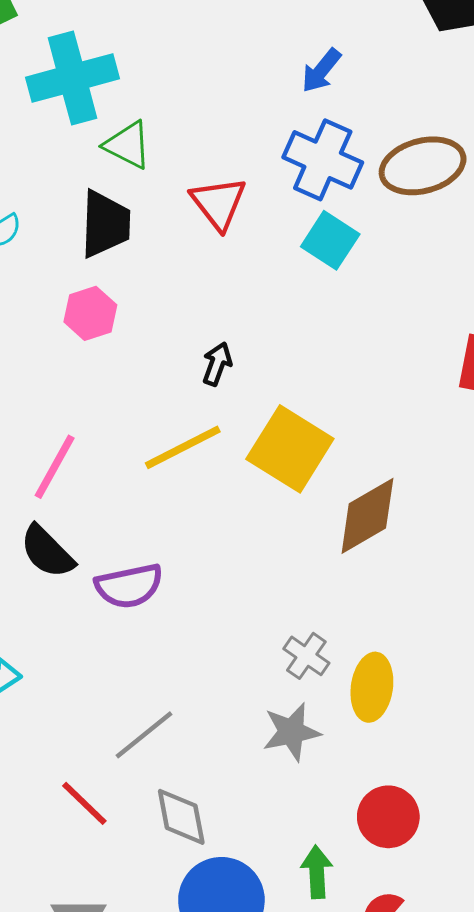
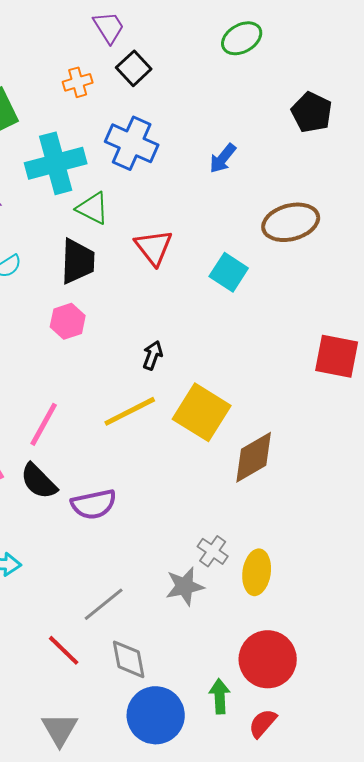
blue cross: (323, 160) -> (132, 143), moved
gray star: (291, 732) -> (185, 586), moved
red circle: (388, 817) -> (268, 659), size x1.4

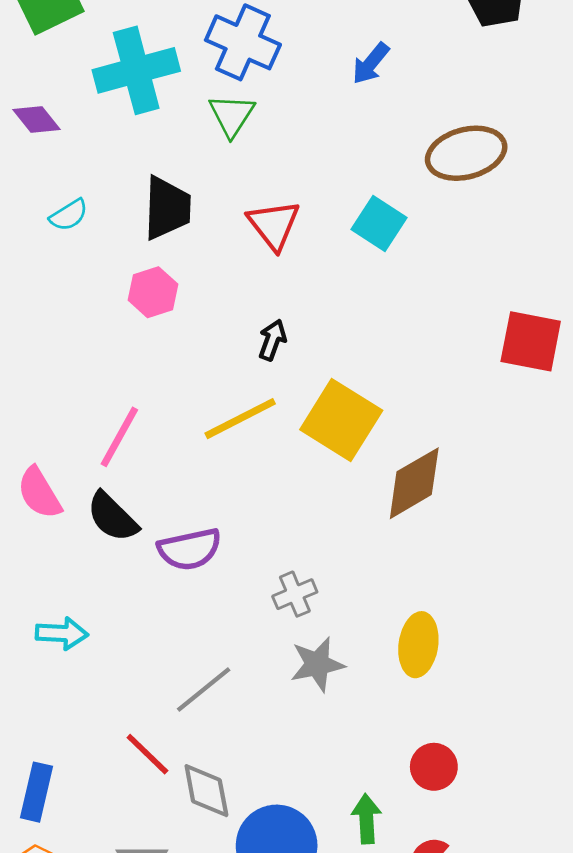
green triangle: (93, 208) -> (232, 115), moved, turned 36
red triangle: (154, 247) -> (274, 225), moved
gray cross: (213, 551) -> (295, 594), moved, turned 32
gray diamond: (129, 659) -> (206, 791), moved
red circle: (268, 659) -> (434, 767), size x0.6

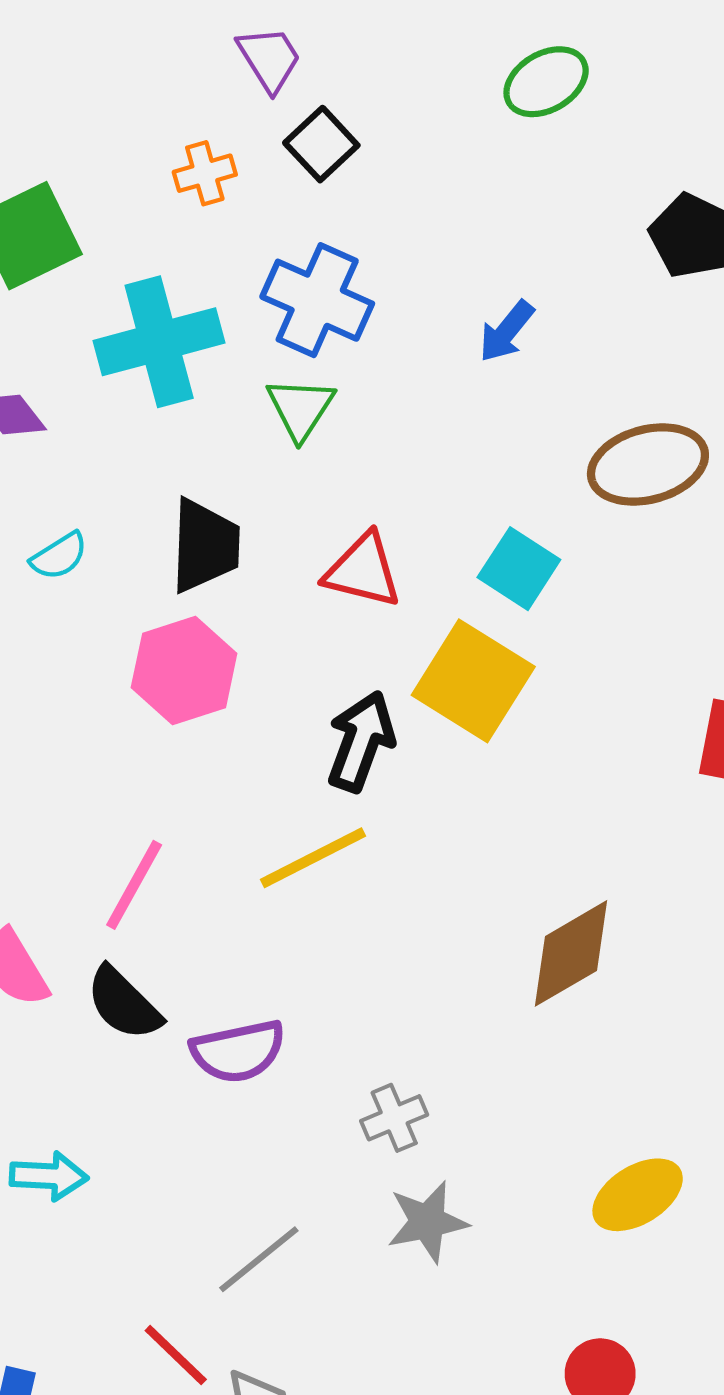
red triangle: (274, 225) -> (363, 571), turned -38
pink hexagon: (153, 292) -> (184, 670), size x1.4
black arrow: (272, 340) -> (361, 741), size x1.6
yellow square: (341, 420) -> (473, 681), moved
yellow ellipse: (418, 645) -> (638, 1195), moved, turned 50

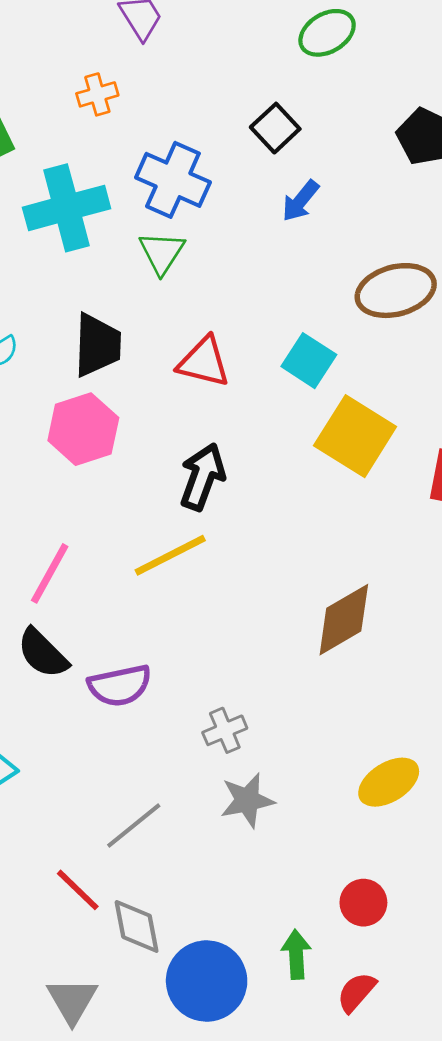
black square: (321, 144) -> (275, 128), moved
yellow square: (473, 681) -> (355, 436), moved

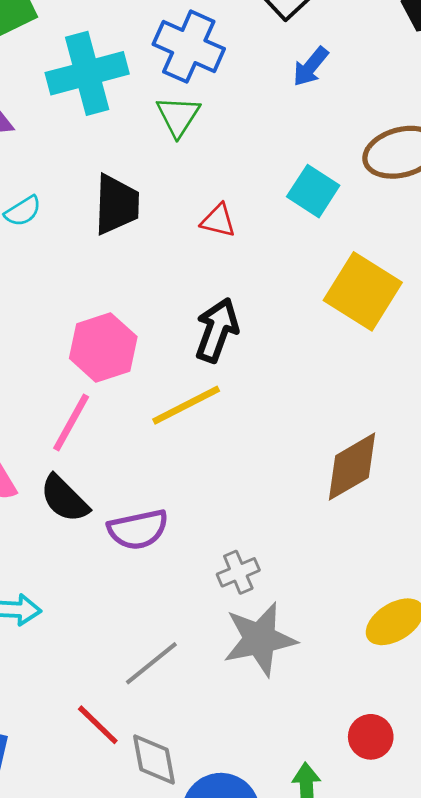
cyan square: (309, 361) -> (313, 191), moved
red triangle: (204, 362) -> (218, 220), size x0.7
pink hexagon: (83, 429) -> (103, 348), moved
gray star: (247, 800) -> (260, 639), size x1.4

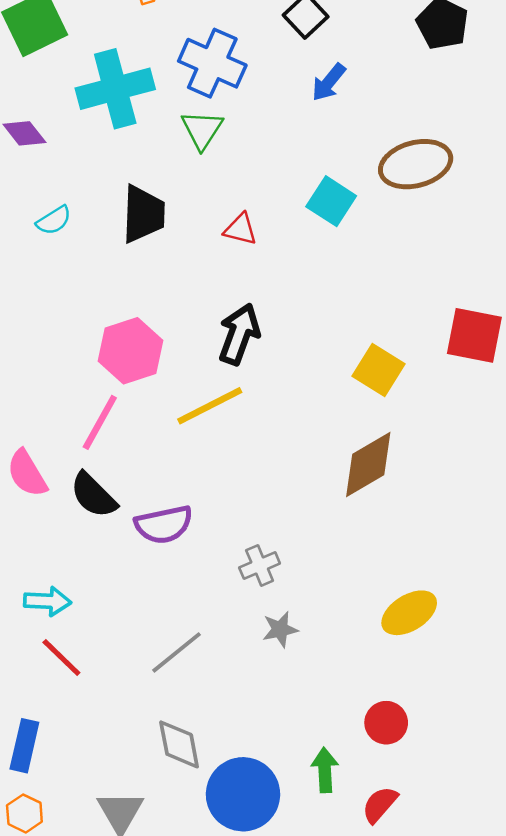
yellow square: (363, 291) -> (378, 370), moved, size x0.7
gray star: (260, 639) -> (280, 629), size x0.5
red line: (98, 725) -> (61, 658), moved

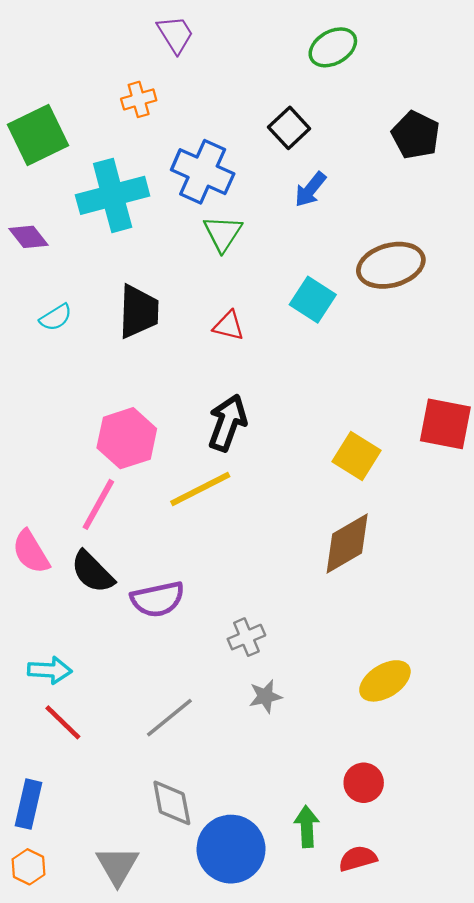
green triangle: (202, 130) -> (223, 233), moved
red semicircle: (380, 805) -> (358, 859), turned 33

